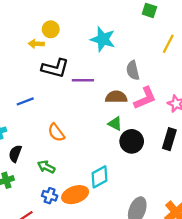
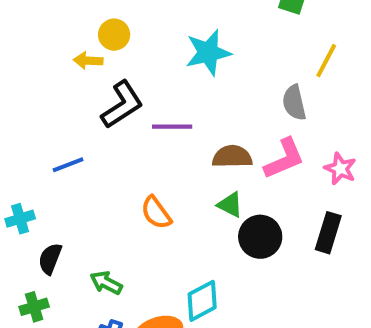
cyan star: (103, 39) -> (208, 53), turned -30
black L-shape: (55, 68) -> (122, 105), turned -48
gray semicircle: (133, 70) -> (294, 103), moved
orange semicircle: (56, 132) -> (156, 213), moved

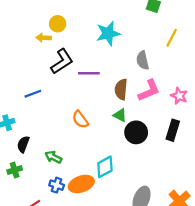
gray semicircle: (294, 103) -> (143, 60), moved
brown semicircle: (232, 157) -> (121, 89), turned -84

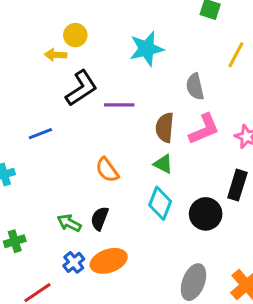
black circle: (136, 132) -> (206, 214), moved
black semicircle: (23, 144) -> (100, 218), moved
cyan diamond: (105, 167) -> (160, 203), moved, turned -40
blue cross: (57, 185) -> (74, 262), turned 32

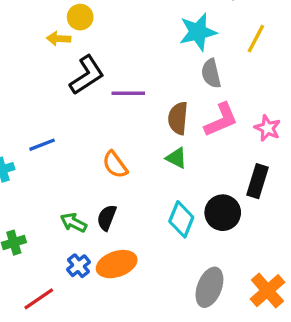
cyan star: (147, 49) -> (198, 32), moved
blue line: (40, 134) -> (42, 145), moved
cyan diamond: (160, 203) -> (181, 219), moved

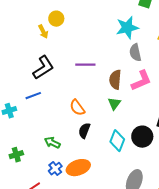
yellow arrow: (59, 39) -> (43, 32), turned -120
black L-shape: (87, 75) -> (43, 68), moved
green triangle: (176, 158) -> (114, 104), turned 40
black semicircle: (107, 218) -> (84, 131), moved

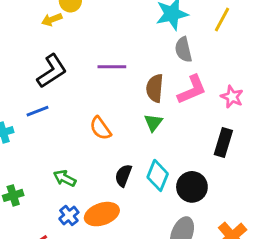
yellow arrow: (43, 32) -> (52, 20), turned 96
black semicircle: (84, 131) -> (123, 175), moved
black circle: (142, 137) -> (192, 187), moved

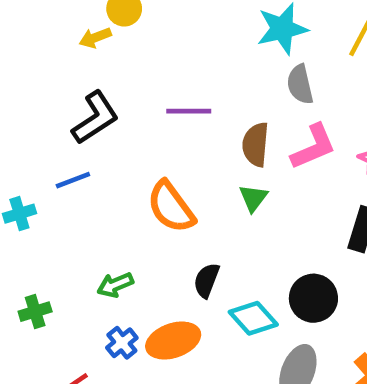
orange semicircle: (100, 128) -> (171, 207), size x1.4
cyan diamond: (158, 175) -> (253, 318), moved, turned -64
green arrow: (65, 178) -> (115, 285), turned -50

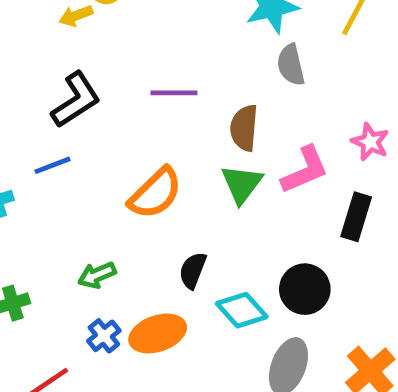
pink L-shape: (313, 147) -> (305, 170), moved
green triangle: (253, 198) -> (242, 184), size x1.4
orange semicircle: (171, 207) -> (155, 193), turned -98

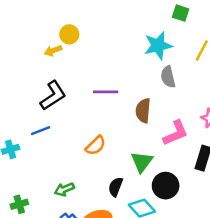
green triangle: (242, 184) -> (142, 162), moved
orange semicircle: (155, 193) -> (96, 146), size x0.7
black circle: (305, 289) -> (166, 186), moved

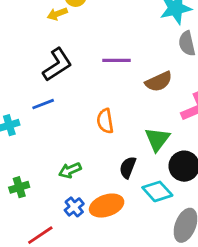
brown semicircle: (143, 111) -> (159, 82), turned -120
orange semicircle: (96, 146) -> (105, 121), turned 125

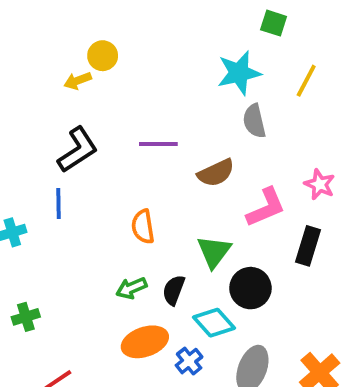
blue line: (43, 104) -> (58, 204), turned -70
green arrow: (70, 170) -> (131, 288), moved
blue cross: (74, 207) -> (189, 361), moved

